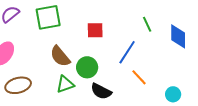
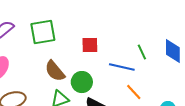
green line: (147, 24) -> (142, 52), moved
blue line: (127, 52) -> (122, 67), turned 70

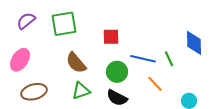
green line: (142, 52) -> (169, 59), moved
green circle: (82, 82) -> (117, 72), moved

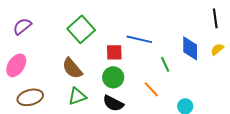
green square: (64, 24) -> (81, 29), moved, turned -32
red square: (111, 37) -> (114, 52), moved
blue line: (143, 59) -> (139, 39), moved

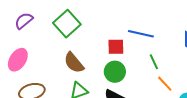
green square: (81, 29) -> (67, 24), moved
green line: (165, 64) -> (154, 62), moved
orange line: (151, 89) -> (165, 84), moved

